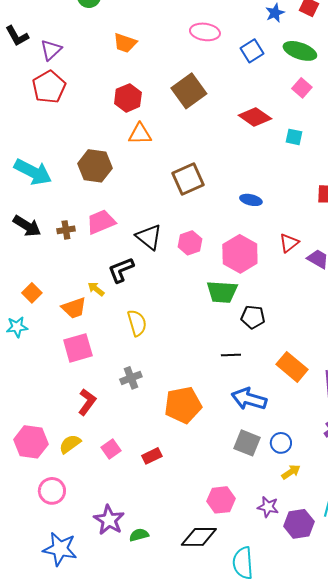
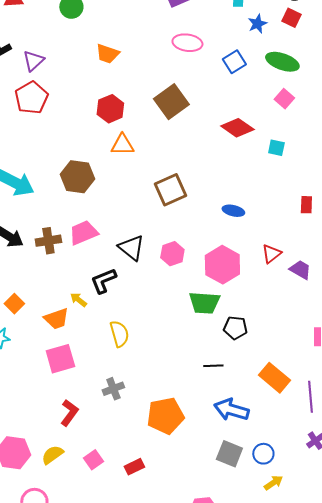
brown cross: (66, 230) -> (48, 241), size x1.4

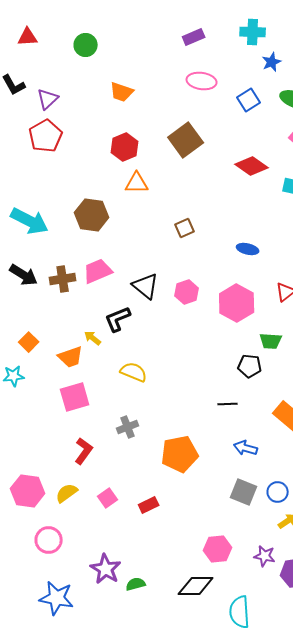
brown square: (170, 190) -> (185, 228), size x0.6
green trapezoid: (204, 303) -> (271, 341), moved, size x0.7
yellow semicircle: (119, 334) -> (134, 372), turned -52
blue arrow: (231, 410) -> (246, 448), size x0.7

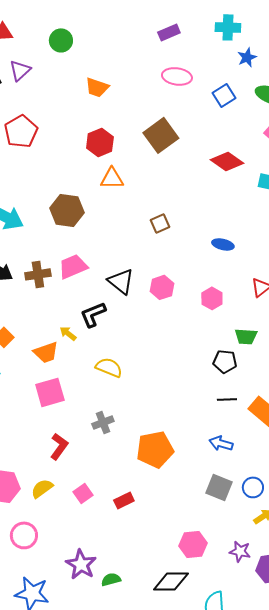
purple triangle: (48, 99) -> (20, 70), moved
pink hexagon: (237, 303) -> (212, 298), size x0.6
black line: (228, 404) -> (227, 399), moved

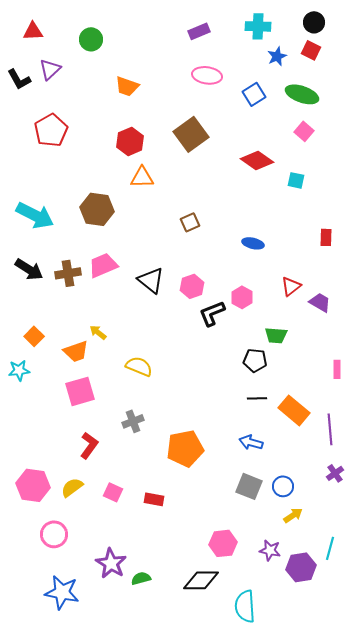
black L-shape: (93, 314) -> (212, 313), moved
pink square: (83, 493) -> (113, 492), turned -30
red rectangle: (124, 500) -> (154, 499), turned 36

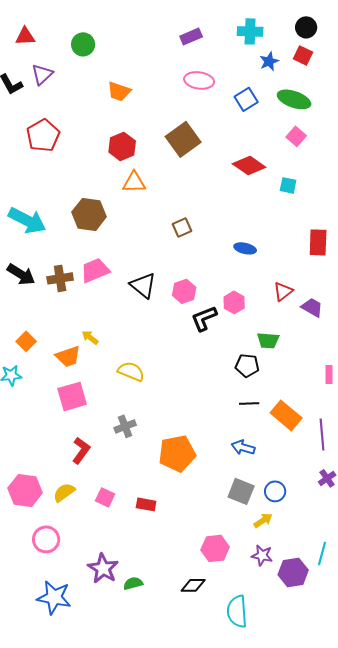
red rectangle: (326, 237) -> (318, 242), size x1.5
yellow arrow: (293, 515) -> (263, 520), moved
black diamond: (201, 580) -> (193, 585), size x0.7

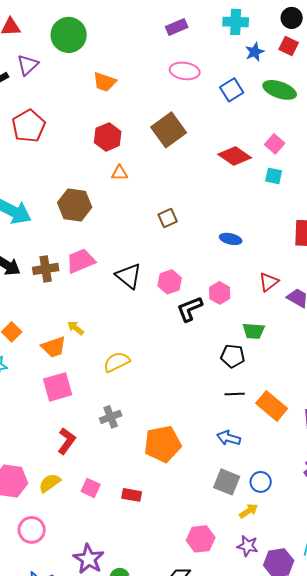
green circle: (83, 44) -> (69, 35), size x1.5
pink square: (296, 136) -> (275, 144), moved
orange triangle: (134, 182) -> (120, 173), size x0.7
yellow semicircle: (131, 371) -> (117, 362), turned -48

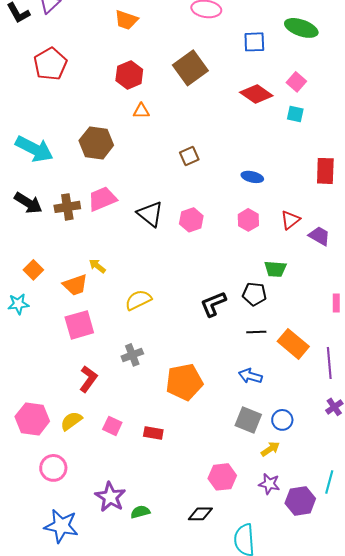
blue square: (232, 90) -> (254, 42), moved, turned 30
pink hexagon: (220, 293) -> (248, 220), moved
black L-shape: (190, 309) -> (213, 304), moved

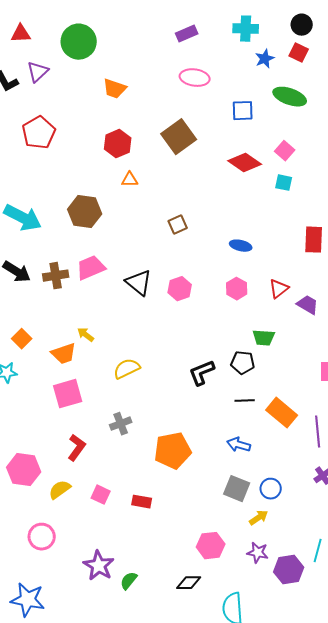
pink hexagon: (32, 419) -> (24, 470), moved
green semicircle: (140, 512) -> (129, 581), turned -36
blue star: (61, 526) -> (28, 600), moved

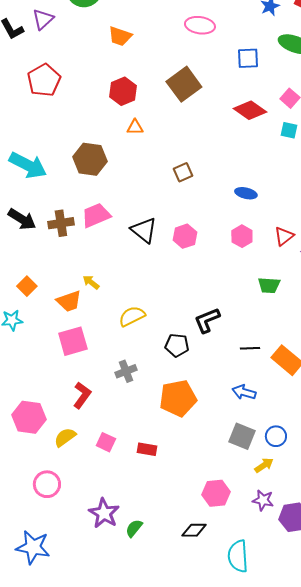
black pentagon: (243, 363) -> (177, 345), moved

